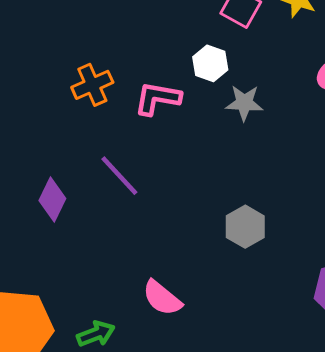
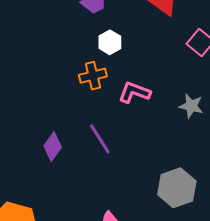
white hexagon: (210, 63) -> (110, 42), moved
gray hexagon: (245, 227) -> (177, 188), size x1.4

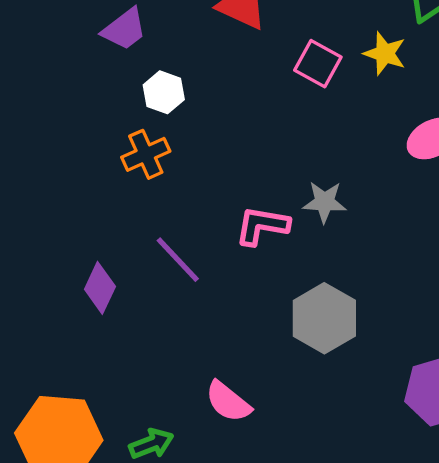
pink L-shape: (134, 92) -> (262, 226), moved
gray star: (191, 106) -> (325, 202), moved

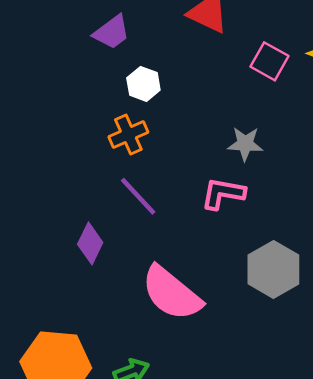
gray star: (325, 202) -> (245, 144), moved
purple line: (178, 260) -> (138, 196), moved
pink semicircle: (228, 402) -> (172, 293), moved, size x1.6

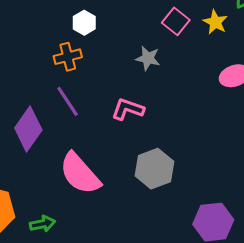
gray star: (245, 144) -> (148, 58), moved
purple diamond: (90, 243) -> (28, 129), size x1.5

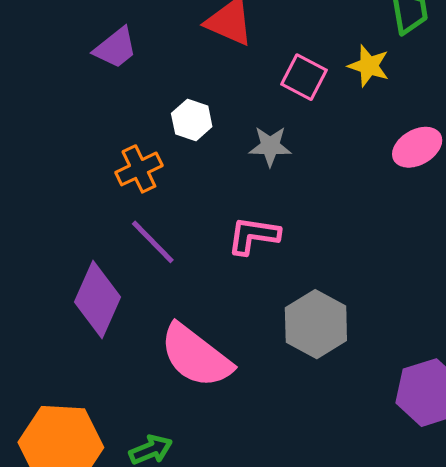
white hexagon: (84, 23) -> (192, 120), moved

